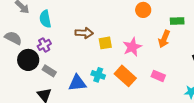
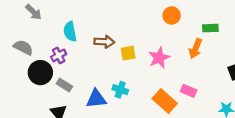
cyan semicircle: (45, 19) -> (70, 31), moved
orange rectangle: (125, 76) -> (165, 101), moved

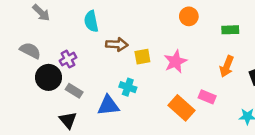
cyan semicircle: (70, 31) -> (91, 21), moved
orange arrow: (196, 49) -> (227, 66), moved
cyan cross: (120, 90) -> (128, 87), moved

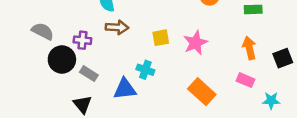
brown arrow: (117, 44) -> (117, 27), moved
purple cross: (68, 59) -> (82, 40), turned 35
orange arrow: (227, 66) -> (249, 48), turned 145
pink rectangle: (207, 97) -> (245, 80), moved

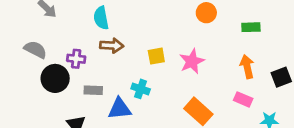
gray rectangle: (89, 74) -> (93, 90), moved, turned -30

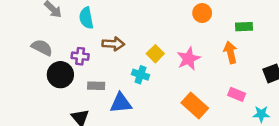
cyan semicircle: (101, 18) -> (86, 18), moved
yellow square: (156, 56) -> (155, 54), turned -35
orange arrow: (247, 67) -> (230, 52), moved
cyan cross: (141, 89) -> (140, 75), moved

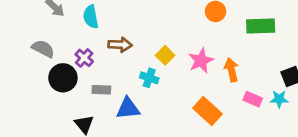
green rectangle: (244, 27) -> (261, 26), size x1.5
orange arrow: (230, 52) -> (231, 70), moved
purple cross: (80, 56) -> (84, 58), turned 35
cyan star: (261, 114) -> (279, 99), moved

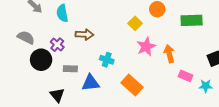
yellow square: (165, 55) -> (135, 23), moved
cyan star: (279, 99) -> (206, 86), moved
orange rectangle: (208, 111) -> (132, 85), moved

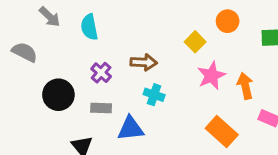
brown arrow: (85, 34) -> (144, 62), moved
gray semicircle: (26, 38) -> (25, 52), moved
purple cross: (57, 45) -> (101, 73), moved
orange rectangle: (132, 85) -> (222, 131), moved

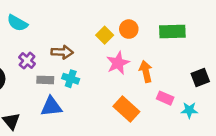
orange circle: (228, 21) -> (129, 29), moved
cyan semicircle: (89, 27) -> (17, 23), turned -50
gray rectangle: (101, 108) -> (45, 80), moved

